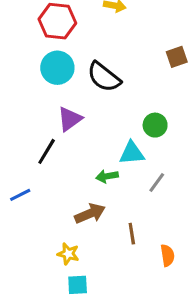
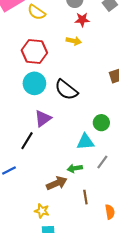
green arrow: (107, 176) -> (75, 168), moved

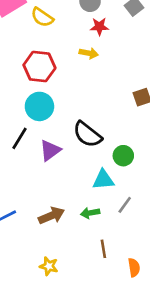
black semicircle: (66, 90) -> (87, 134), moved
black line: (27, 141) -> (20, 138), moved
brown arrow: (57, 183) -> (51, 216), moved

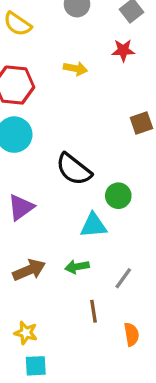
red star: (99, 27) -> (123, 50), moved
purple triangle: (50, 150) -> (21, 207), moved
gray line: (125, 205) -> (123, 278), moved

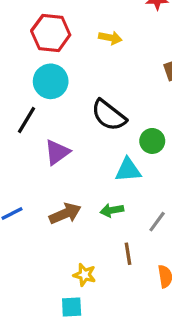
yellow arrow: (75, 69) -> (110, 38), moved
yellow star: (26, 333) -> (85, 275), moved

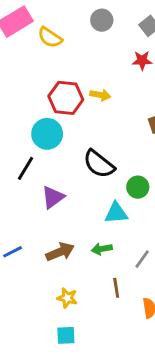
red hexagon: (51, 33) -> (66, 98), moved
yellow star: (85, 275) -> (67, 298), moved

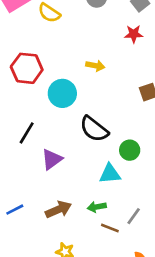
red hexagon: (66, 98) -> (27, 68), moved
cyan circle: (47, 134) -> (62, 93), moved
brown line: (116, 288) -> (110, 228), moved, turned -60

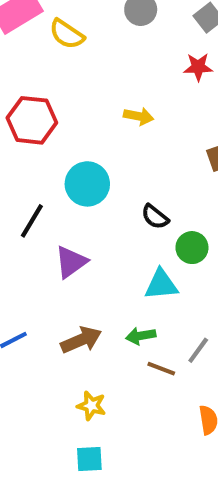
cyan circle: (62, 93) -> (87, 184), moved
black semicircle: (94, 129) -> (155, 217), moved, size x0.6

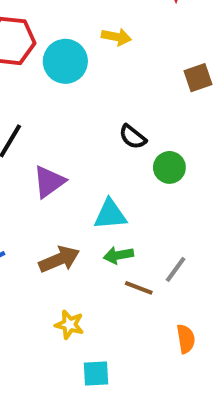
cyan circle: (87, 184) -> (65, 61), moved
cyan triangle: (161, 285) -> (110, 214), moved
cyan square: (89, 459) -> (96, 374), moved

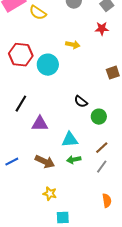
yellow arrow: (116, 37) -> (73, 45), moved
purple triangle: (49, 182) -> (40, 124), turned 36
brown arrow: (59, 259) -> (45, 162), turned 48
brown line: (139, 288) -> (102, 148), moved, turned -64

